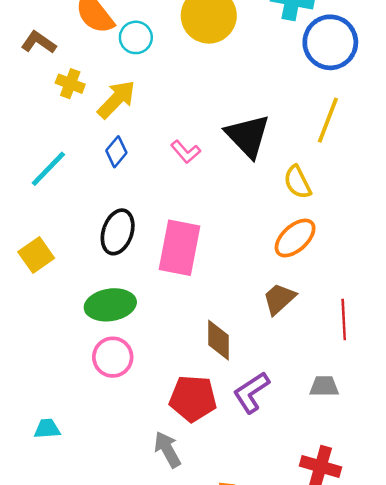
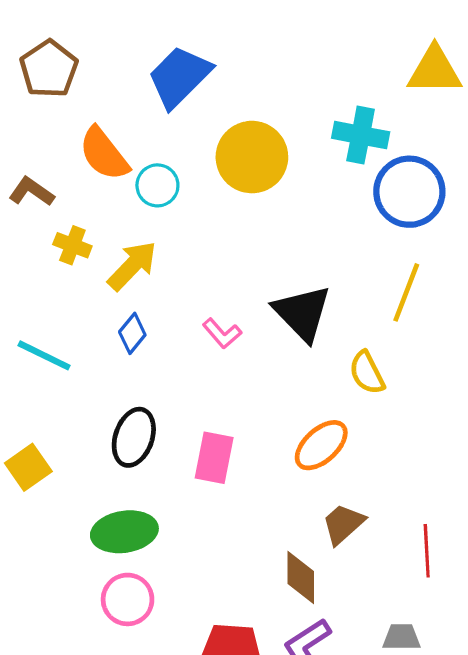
cyan line: (48, 169) -> (44, 355), turned 72
orange ellipse: (295, 238) -> (321, 445), moved
pink rectangle: (180, 248) -> (214, 458), size x0.7
brown diamond: (218, 340) -> (301, 577), moved

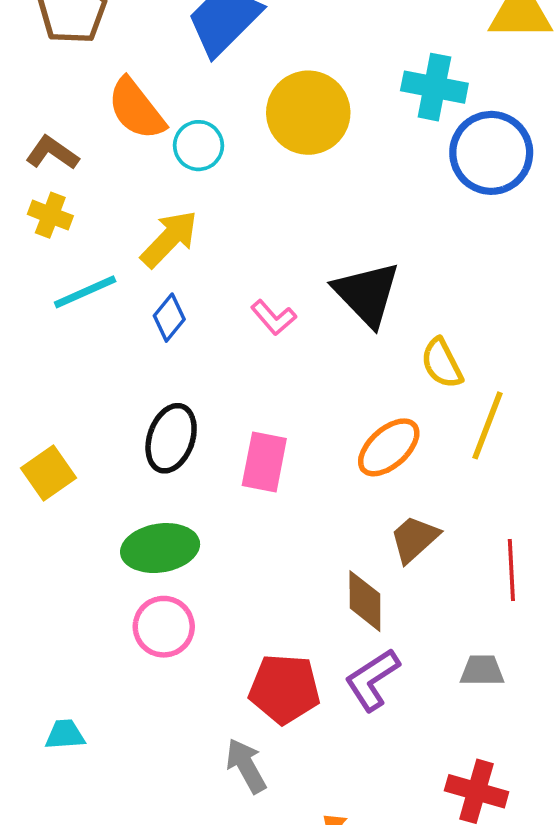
yellow cross: (72, 245) -> (50, 215), moved
yellow line: (406, 292) -> (488, 425), moved
cyan line: (44, 355) -> (85, 292), moved, turned -50

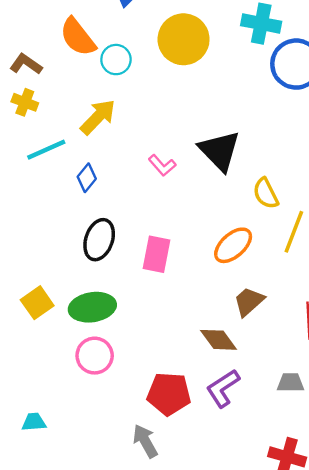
blue diamond: (169, 318) -> (87, 178), moved
yellow square: (48, 473) -> (37, 303), moved
brown diamond: (365, 601) -> (218, 340), turned -36

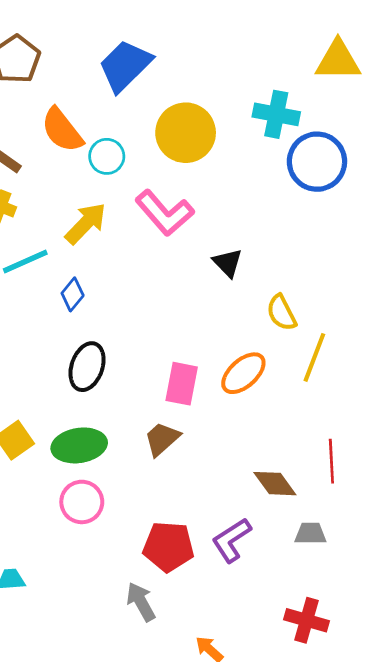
black triangle: (220, 151) -> (228, 263), size x0.6
pink L-shape: (162, 165) -> (165, 213), moved, size x1.8
pink rectangle: (157, 254) -> (182, 384), moved
brown trapezoid: (249, 302) -> (162, 439), moved
brown diamond: (218, 340) -> (275, 484), moved

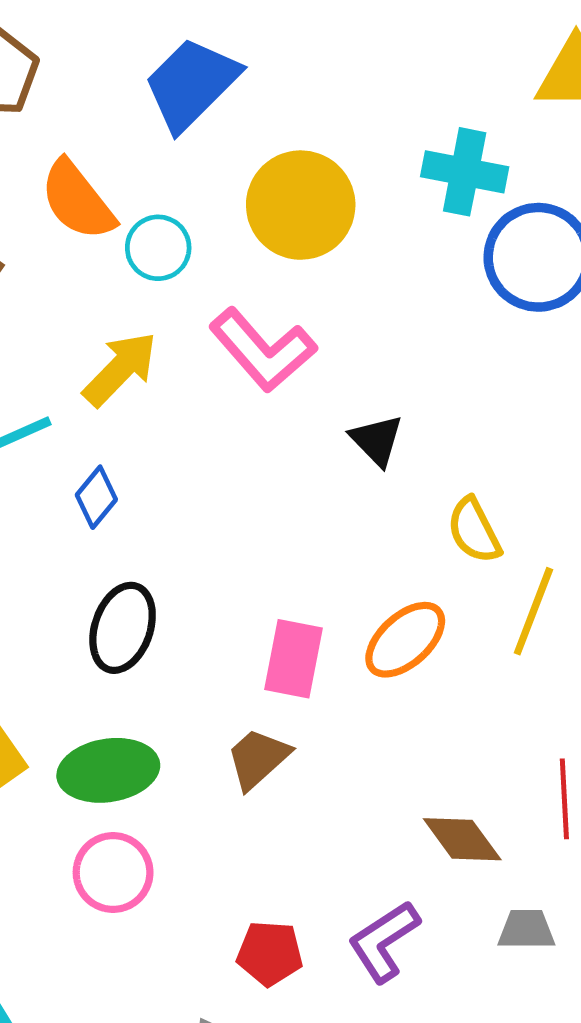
red pentagon: (168, 547) -> (270, 953), size x0.7

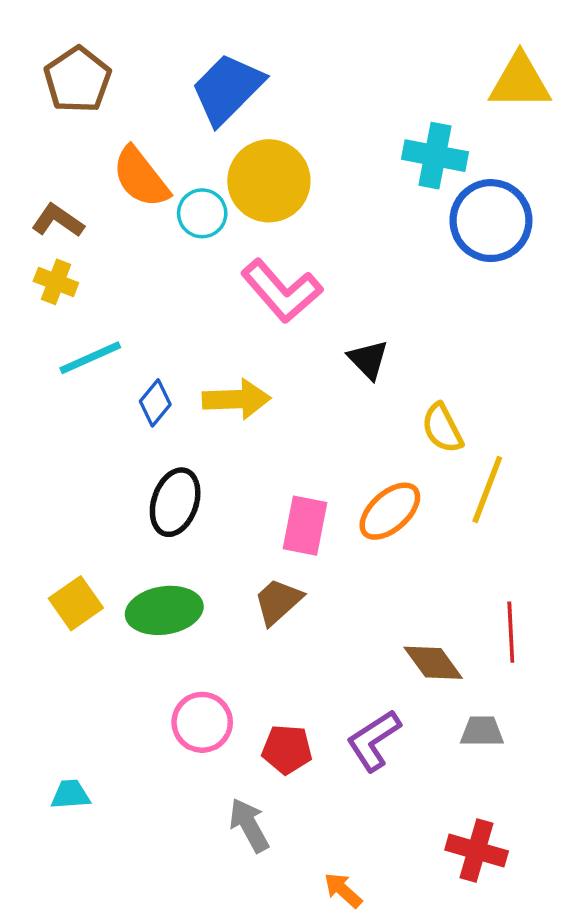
yellow circle: (301, 205) -> (269, 181), moved
yellow arrow: (120, 369) -> (236, 399), moved, turned 44
pink circle: (113, 872) -> (202, 722), moved

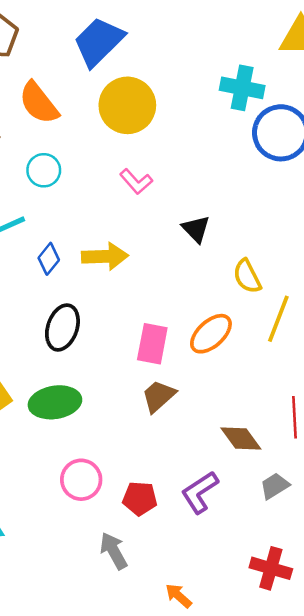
cyan circle: (202, 213) -> (44, 170), moved
pink L-shape: (282, 291) -> (136, 181), size x0.6
brown trapezoid: (278, 601) -> (159, 396), moved
gray trapezoid: (482, 731) -> (275, 486), turned -32

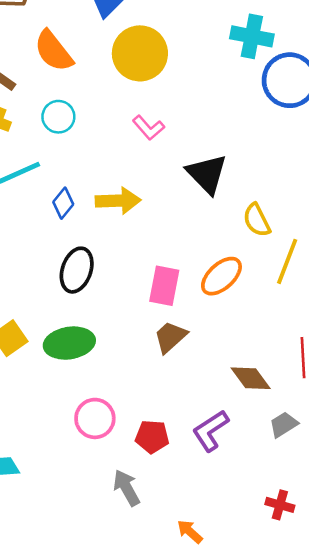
black triangle: (196, 229) -> (207, 174), size x1.5
red cross: (271, 568) -> (280, 505), size x0.7

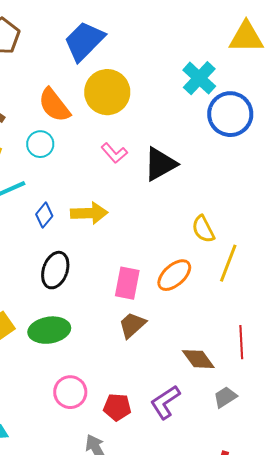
cyan cross: (252, 36) -> (199, 78), turned 32
orange semicircle: (54, 51) -> (54, 105), moved
black triangle: (207, 174) -> (160, 164), moved, turned 45

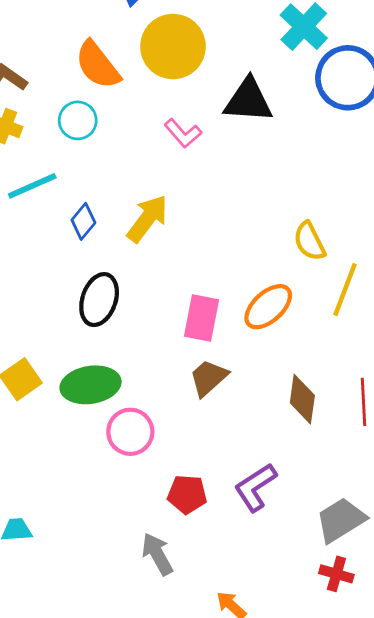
black triangle: (160, 164) -> (248, 101), moved, turned 33
yellow arrow: (89, 213) -> (147, 219), turned -51
brown diamond: (198, 359) -> (302, 399), moved, turned 44
pink circle: (70, 392) -> (130, 432), moved
gray trapezoid: (225, 397) -> (341, 520), moved, size x1.5

